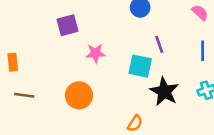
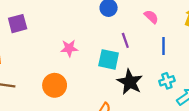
pink semicircle: (200, 13) -> (151, 17), moved
purple square: (68, 25) -> (18, 24), moved

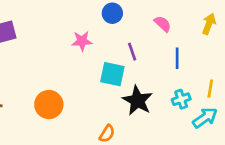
pink star: (69, 48) -> (82, 41), moved

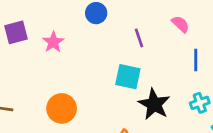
blue circle: (112, 13) -> (96, 13), moved
pink star: (82, 41) -> (53, 42), moved, turned -30
purple line: (132, 52) -> (139, 38), moved

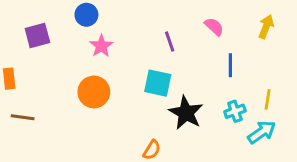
blue circle: (96, 13) -> (86, 15), moved
pink star: (53, 42) -> (101, 46), moved
orange circle: (62, 108) -> (94, 92), moved

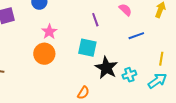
pink star: (101, 46) -> (49, 32), moved
blue line: (230, 65) -> (136, 36), turned 70
cyan cross: (235, 111) -> (129, 75), moved

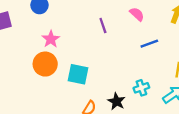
cyan square: (87, 48) -> (78, 74), moved
black star: (106, 68) -> (117, 101), moved, size x0.7

